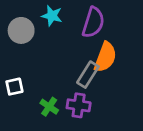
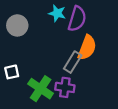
cyan star: (52, 16) -> (57, 13), moved
green cross: (49, 107) -> (41, 89), size x1.6

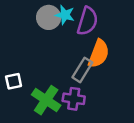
gray circle: (17, 25) -> (49, 17), moved

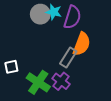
purple cross: (74, 99) -> (61, 81), turned 30

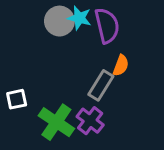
purple semicircle: (72, 17) -> (107, 26), turned -30
orange semicircle: (82, 44) -> (121, 65), size x0.6

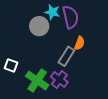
gray circle: (59, 21) -> (39, 26), moved
white square: (17, 99) -> (11, 65), turned 32

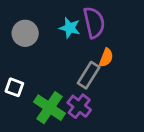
cyan star: (52, 12) -> (70, 28), moved
gray circle: (39, 26) -> (25, 33), moved

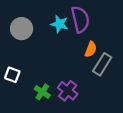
gray rectangle: (89, 75) -> (102, 64), moved
green cross: (49, 108) -> (42, 92), size x0.6

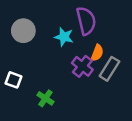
cyan star: (60, 24) -> (64, 37), moved
purple cross: (68, 91) -> (82, 66), moved

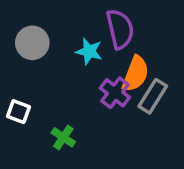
orange semicircle: (97, 53) -> (136, 74), size x1.5

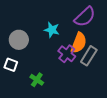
purple semicircle: (120, 29) -> (85, 17), moved, turned 60
gray circle: (32, 43) -> (19, 40), moved

